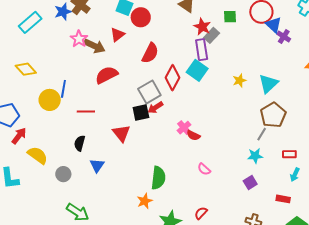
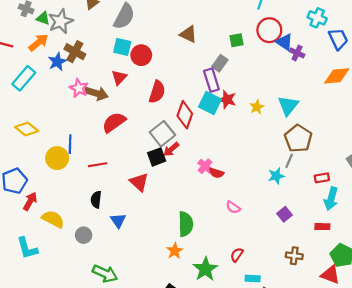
red star: (202, 27) -> (227, 100), moved
cyan star: (255, 156) -> (276, 176), moved
cyan arrow: (295, 175) -> (331, 199), size x1.5

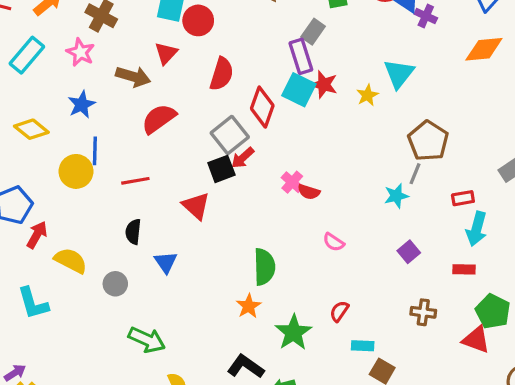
blue star: (57, 62) -> (82, 104), moved
pink star: (79, 88) -> (80, 52), moved
cyan triangle: (288, 106) -> (399, 74), moved

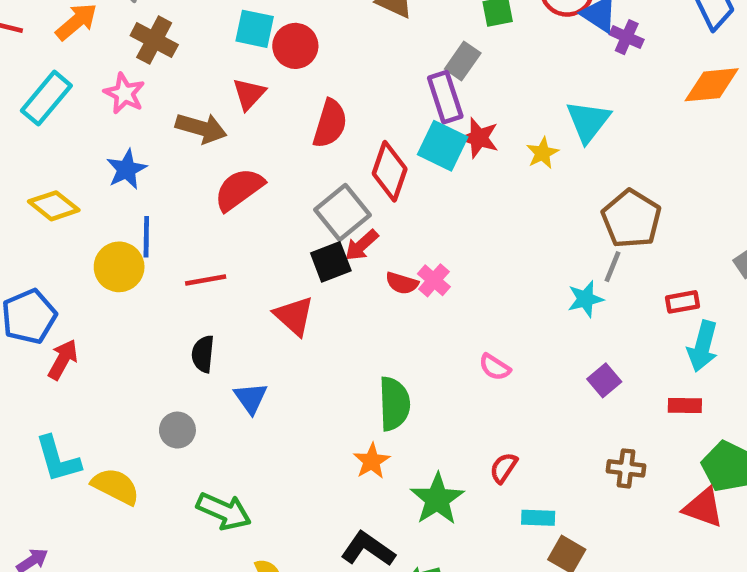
red semicircle: (309, 192) -> (402, 283), moved
yellow semicircle: (71, 261) -> (116, 486), moved

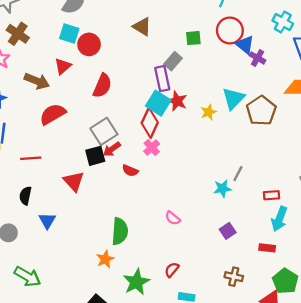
red diamond: (390, 171) -> (150, 123), moved
brown pentagon: (631, 219) -> (261, 111), moved
pink cross: (434, 280) -> (152, 147), moved

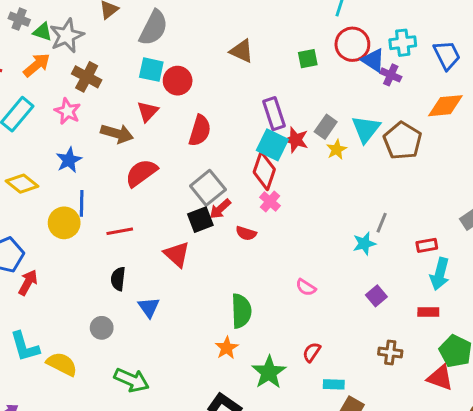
cyan cross: (283, 22) -> (403, 43), moved, turned -30
gray rectangle: (173, 61) -> (326, 127), moved

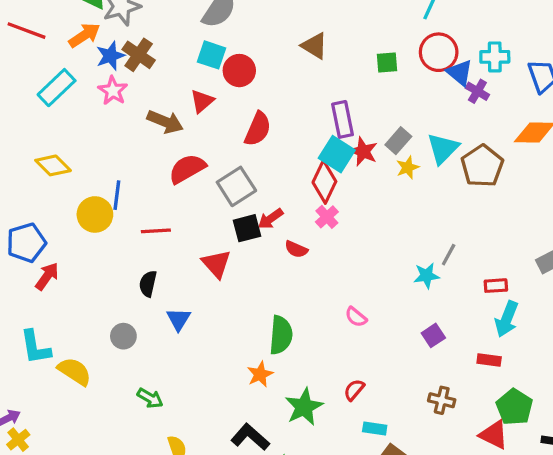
blue star: (69, 160) -> (110, 56), moved
gray square: (208, 188) -> (236, 186), moved
green arrow: (132, 380) -> (150, 398), size x0.7

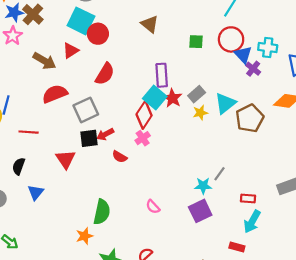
cyan square: (212, 55) -> (81, 21), size x1.4
purple square: (433, 335) -> (200, 211), moved, size x1.5

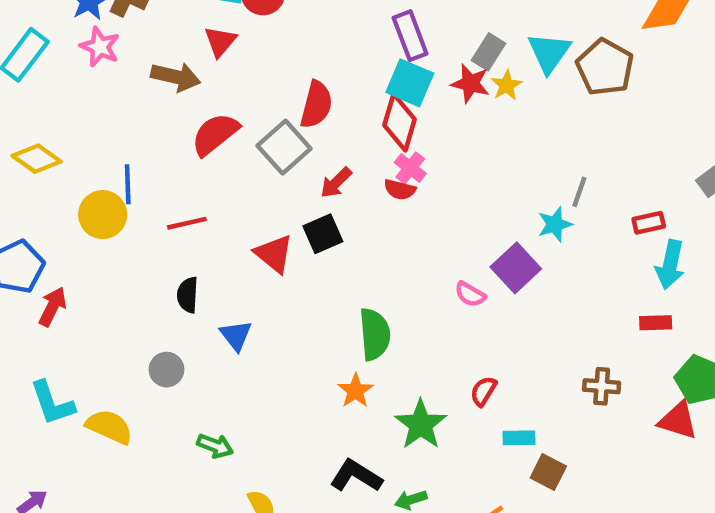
red semicircle: (105, 74) -> (316, 105), moved
red star: (172, 98) -> (470, 83), moved
black square: (89, 138) -> (323, 234), moved
red semicircle: (120, 157) -> (400, 190), moved
purple square: (200, 211) -> (516, 268), moved

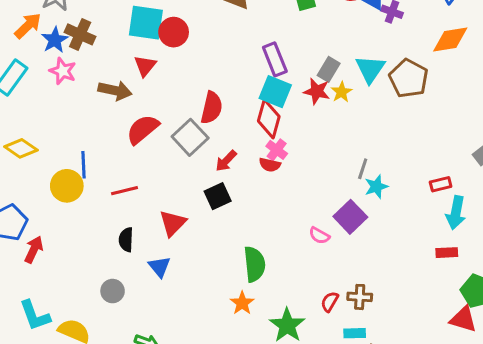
gray line: (579, 192) -> (363, 169), moved
red triangle: (274, 254) -> (173, 223), moved, turned 36
brown cross: (602, 386) -> (360, 297), moved

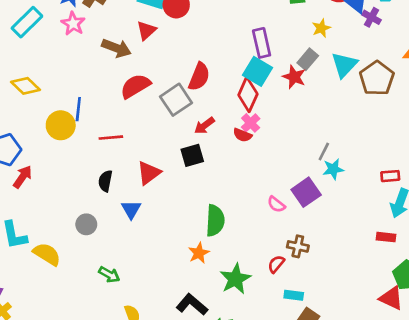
yellow star: (341, 92) -> (321, 28), moved
brown cross: (360, 297) -> (298, 246), moved

